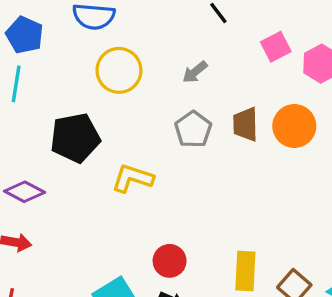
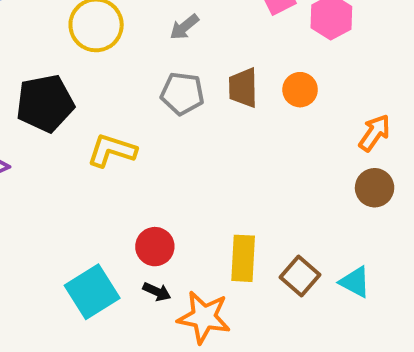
orange circle: (294, 126) -> (300, 90), size x0.7
gray pentagon: (193, 129) -> (182, 94), turned -30

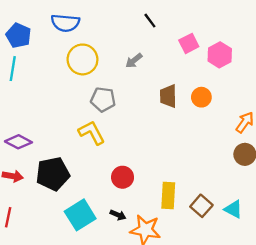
gray pentagon: (182, 94) -> (103, 99), moved
black pentagon: (45, 103) -> (53, 174), moved
yellow L-shape: (112, 150) -> (92, 133), turned 44
red circle: (155, 247) -> (123, 177), moved

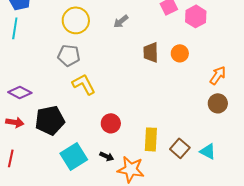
gray pentagon: (103, 99) -> (69, 55), moved

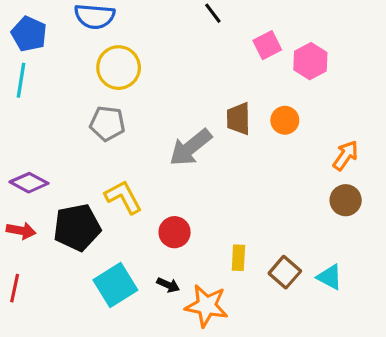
gray arrow: (121, 21) -> (191, 147), moved, size x1.8
yellow L-shape: (84, 84) -> (123, 197), moved
yellow rectangle: (151, 139) -> (238, 258), size x0.7

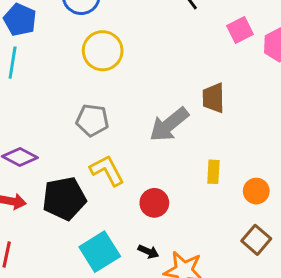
orange circle: (285, 120) -> (256, 191), moved
gray pentagon: (107, 123) -> (92, 120), moved
yellow rectangle: (238, 258) -> (213, 172), moved

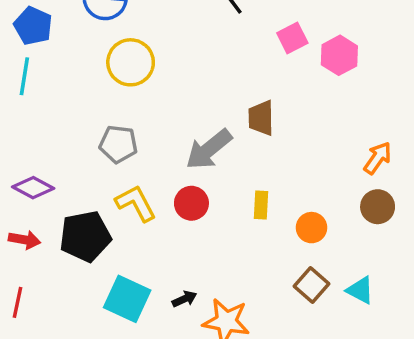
red circle: (154, 203) -> (191, 203), moved
cyan square: (100, 252) -> (127, 299), turned -33
black arrow: (148, 252) -> (184, 299), turned -48

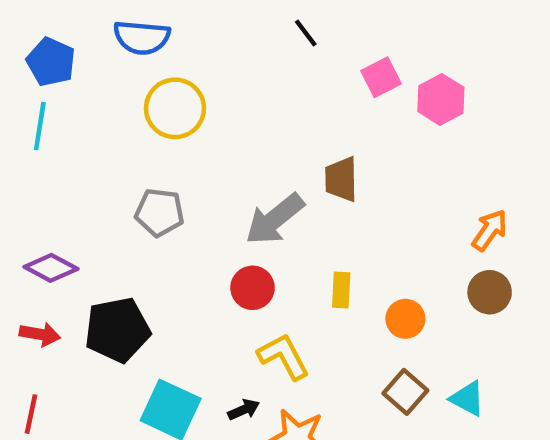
yellow L-shape: (136, 203) -> (284, 356), moved

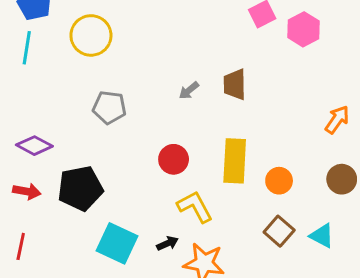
yellow circle: (175, 108) -> (91, 35), moved
gray arrow: (275, 219) -> (189, 91), moved, size x0.5
yellow rectangle: (341, 290) -> (235, 161), size x1.8
brown circle: (490, 292) -> (342, 179), moved

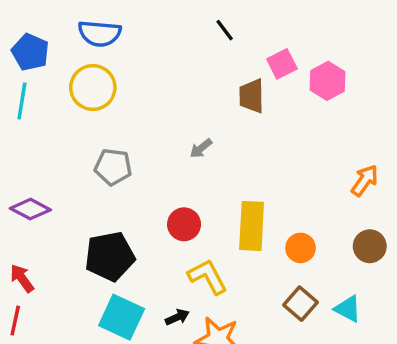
brown trapezoid: (235, 84) -> (252, 96), moved
black pentagon: (80, 188) -> (110, 256), moved
red arrow: (27, 191) -> (22, 278), moved, turned -136

